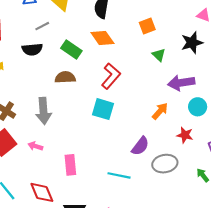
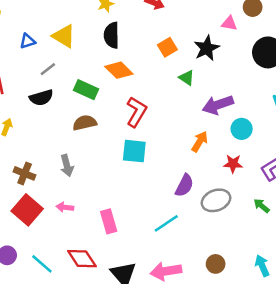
black star: (192, 43) -> (207, 48), moved
gray arrow: (43, 111) -> (67, 166), size x0.7
cyan line: (119, 175) -> (166, 223), turned -35

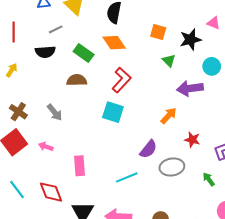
orange square: (167, 47) -> (158, 32), turned 35
cyan circle: (242, 129) -> (212, 66), moved
gray arrow: (67, 166) -> (55, 112), turned -36

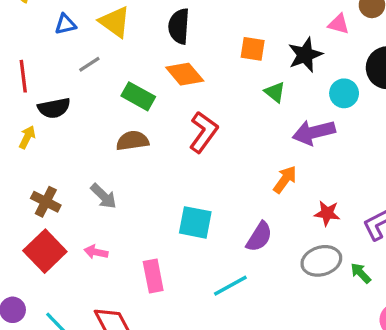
black semicircle: (45, 52) -> (54, 108), moved
cyan square: (113, 112) -> (195, 222), moved
gray ellipse: (172, 167) -> (321, 261), moved

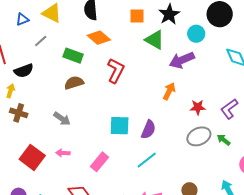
green triangle: (275, 92) -> (155, 40), size x1.5
brown cross: (46, 202) -> (19, 113), moved
purple semicircle: (259, 237) -> (148, 130), moved
pink rectangle: (153, 276) -> (99, 162), turned 60

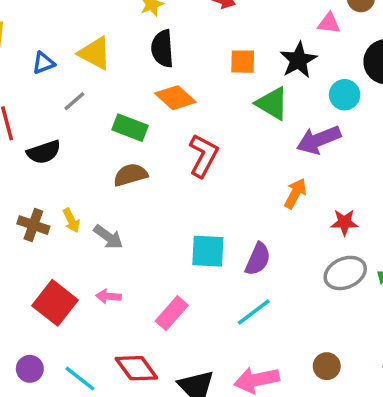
yellow arrow: (10, 91) -> (71, 220), moved, turned 136

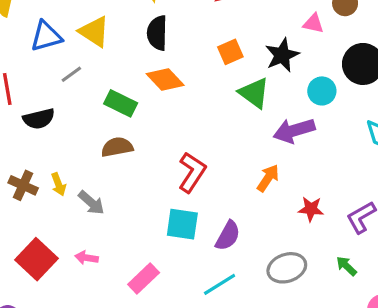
orange square: (243, 62) -> (230, 52), turned -30
blue triangle: (43, 63) -> (46, 36), size x1.5
red L-shape: (203, 156) -> (192, 172), moved
gray ellipse: (345, 273) -> (287, 268), moved

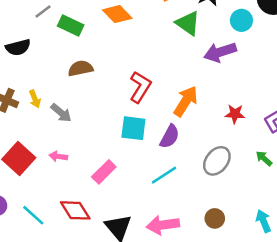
green rectangle: (121, 103) -> (71, 25), moved
orange arrow: (268, 178) -> (186, 101), moved, size x1.4
gray ellipse: (287, 268) -> (217, 161), turned -32

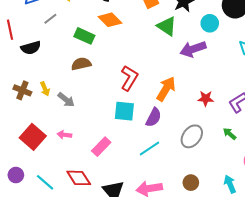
green rectangle: (71, 25) -> (84, 36), moved

